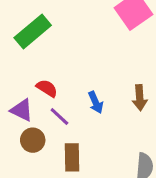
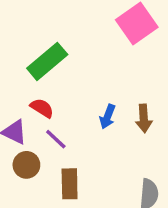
green rectangle: (33, 32) -> (47, 61), moved
blue arrow: (96, 102) -> (108, 117), moved, turned 45

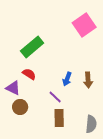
purple line: (56, 139) -> (55, 97), moved
brown rectangle: (70, 184) -> (59, 118), moved

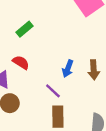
green rectangle: (32, 47) -> (25, 29), size x0.6

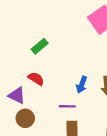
purple line: (53, 91) -> (67, 106), turned -42

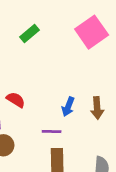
green rectangle: (40, 46) -> (30, 33), moved

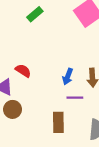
purple line: (52, 131) -> (75, 98), moved

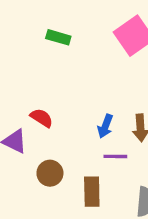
green rectangle: (35, 14) -> (58, 37), turned 56
brown circle: (13, 109) -> (50, 173), moved

